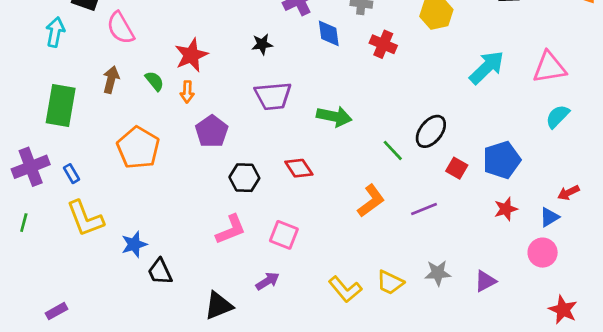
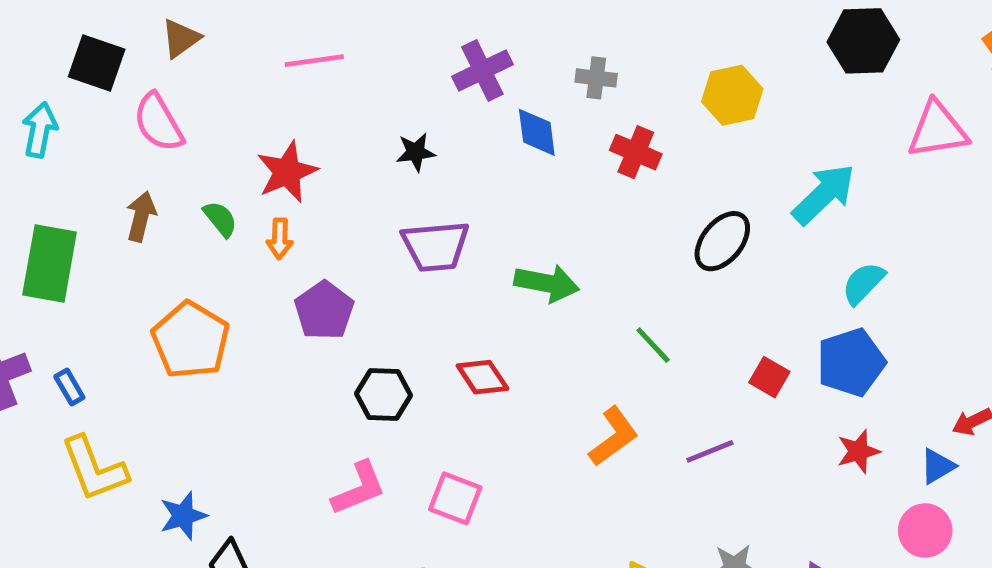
pink triangle: (549, 67) -> (938, 130), moved
cyan semicircle: (558, 116) -> (863, 283), moved
black ellipse: (431, 131) -> (722, 241), moved

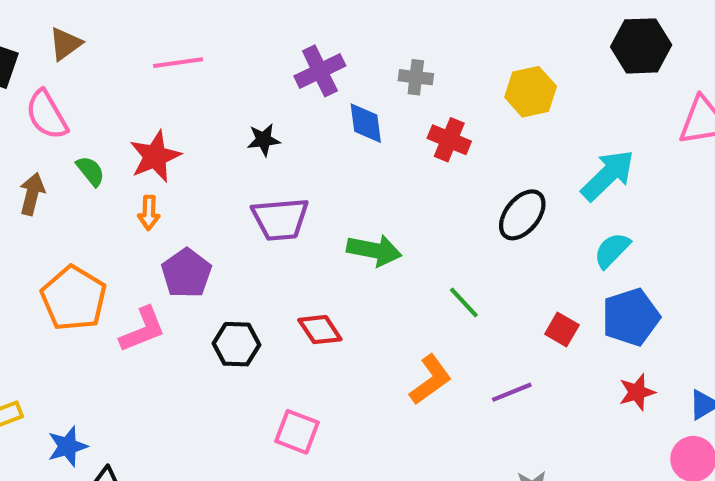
green semicircle: (220, 219) -> (90, 171), moved
cyan semicircle: (863, 283) -> (612, 250), moved
pink L-shape: (359, 488) -> (143, 330), moved

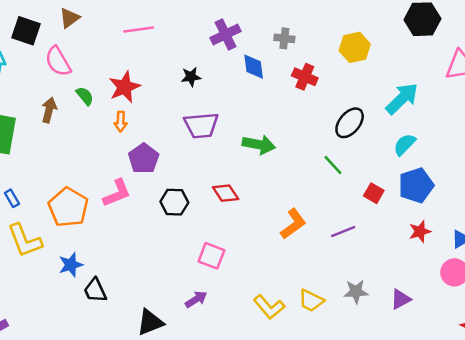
orange pentagon: (74, 298) -> (68, 207), moved
green line: (464, 302) -> (333, 165), moved

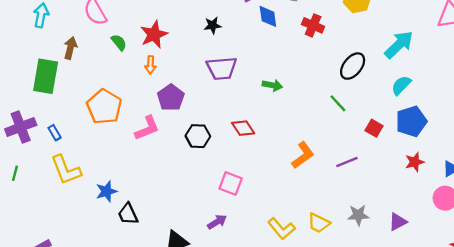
brown arrow: (49, 110) -> (70, 48), moved
green arrow: (259, 145) -> (272, 85), size x0.7
orange pentagon: (68, 207) -> (104, 107), moved

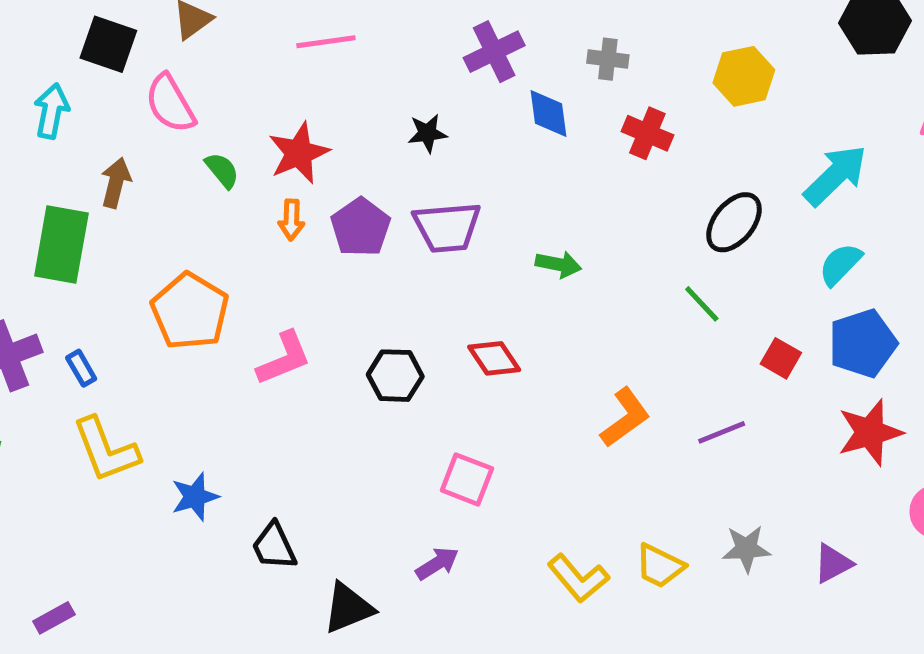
purple pentagon: (171, 98) -> (361, 227), moved
red star: (415, 162) -> (870, 432), size x1.5
black trapezoid: (128, 214) -> (274, 546), moved

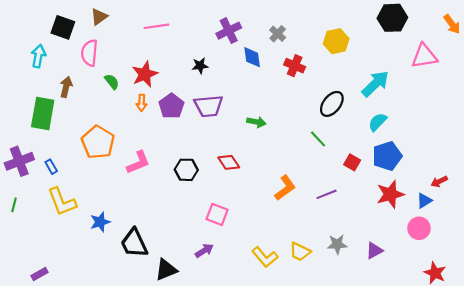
gray cross: (608, 59) -> (278, 34), turned 35
pink semicircle: (170, 104) -> (89, 53), turned 35
black trapezoid: (274, 546) -> (134, 243), size x1.4

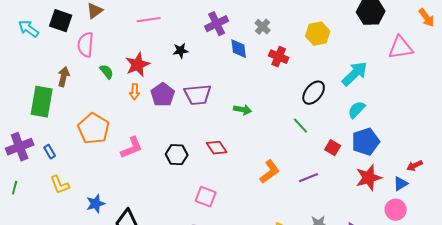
cyan arrow: (38, 56) -> (29, 29), moved, turned -65
black star: (200, 66) -> (181, 51), moved
yellow L-shape: (62, 202) -> (60, 185), size x0.7

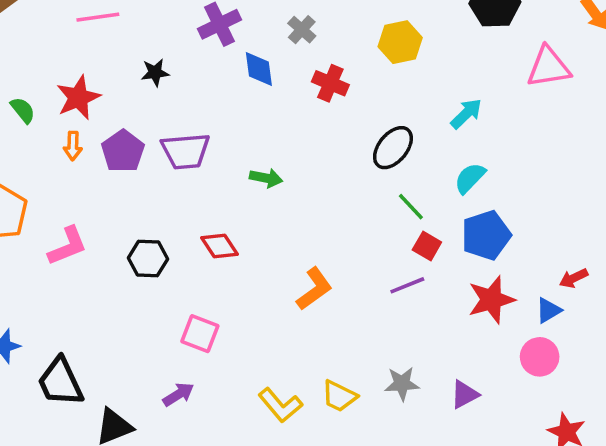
cyan arrow: (355, 74) -> (466, 114), size x0.7
green line: (301, 126) -> (411, 207), moved
purple line: (309, 178) -> (407, 285), moved

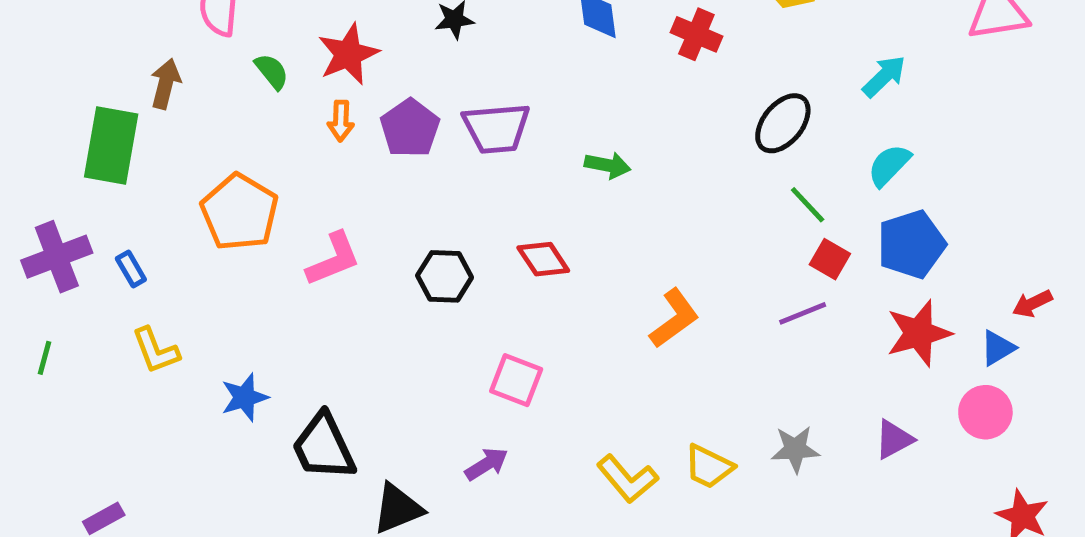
purple triangle: (464, 394) -> (894, 439), moved

